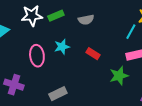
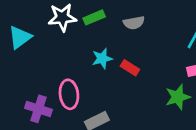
red rectangle: (93, 54) -> (130, 68), moved
pink ellipse: (37, 56) -> (69, 94), moved

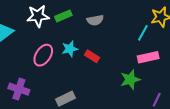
pink ellipse: (69, 94) -> (43, 55), moved, turned 40

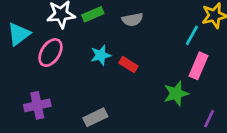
pink ellipse: (43, 55) -> (50, 53), moved
pink rectangle: (148, 57) -> (199, 66), turned -54
purple cross: (19, 89) -> (37, 105), turned -30

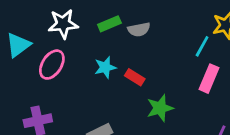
green rectangle: (93, 14) -> (109, 24), moved
green star: (176, 94) -> (160, 108), moved

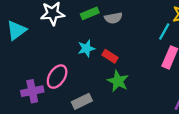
pink ellipse: (52, 65) -> (57, 77), moved
green star: (160, 108) -> (118, 81), moved, turned -30

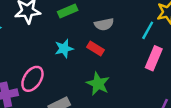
gray semicircle: (113, 18) -> (104, 24), moved
red rectangle: (110, 56) -> (96, 49), moved

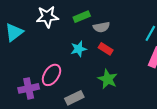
gray semicircle: (104, 24) -> (101, 27), moved

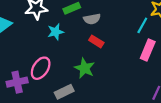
cyan star: (79, 49) -> (56, 32), moved
green star: (108, 79) -> (85, 68), moved

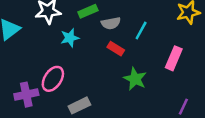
cyan line: (142, 25) -> (141, 31), moved
green star: (85, 68) -> (135, 79), moved

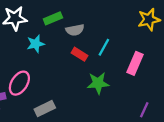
cyan line: (141, 31) -> (104, 47), moved
green star: (135, 79) -> (98, 83), turned -30

